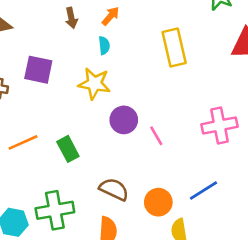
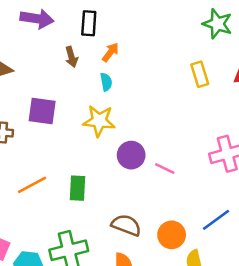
yellow rectangle: (174, 48) -> (200, 74), moved, size x0.7
pink line: (156, 136) -> (165, 169), turned -30
green rectangle: (68, 149) -> (77, 188), turned 35

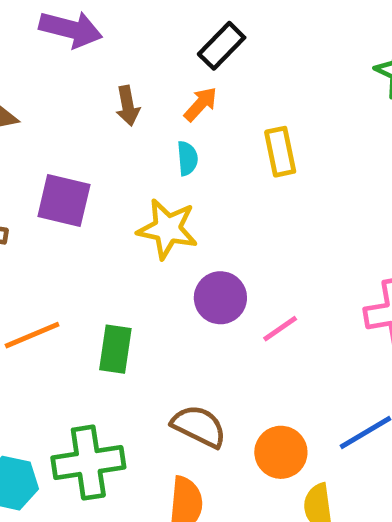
black rectangle: (89, 23) -> (222, 46), moved, turned 35
yellow rectangle: (200, 74) -> (280, 152), moved
pink line: (165, 169) -> (280, 329), turned -66

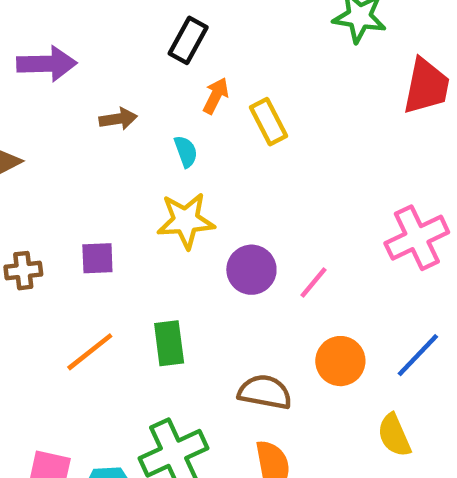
orange arrow: (201, 104) -> (216, 96), moved
brown arrow: (128, 106) -> (118, 119), turned -72
purple square: (64, 200) -> (97, 258), moved, size x0.7
orange circle: (281, 452) -> (340, 361), moved

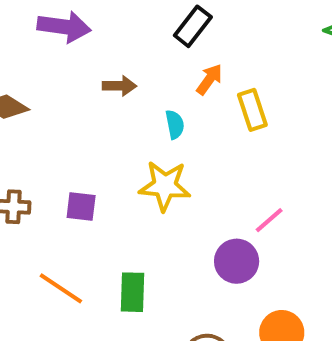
purple circle: (251, 270) -> (237, 261), moved
pink line: (314, 282) -> (269, 220), moved
orange line: (90, 352) -> (61, 288), turned 63

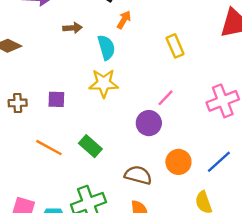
yellow rectangle: (252, 110) -> (175, 46), moved
cyan semicircle: (175, 124) -> (106, 47), size x1.5
green rectangle: (132, 292) -> (90, 146), turned -45

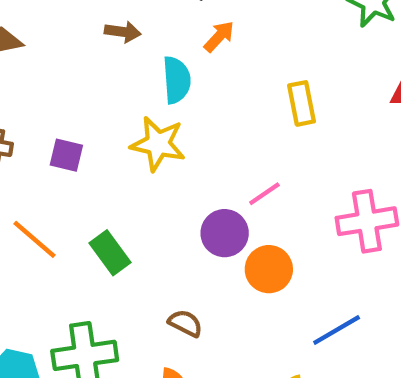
orange circle: (178, 162) -> (269, 269), moved
brown semicircle: (138, 175) -> (185, 323), size x0.7

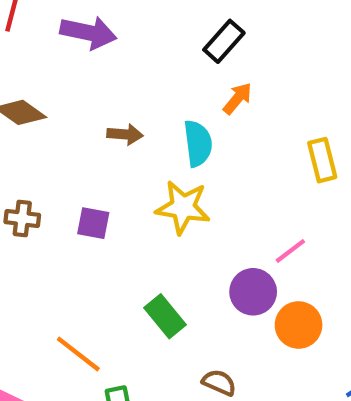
brown arrow: (123, 32) -> (125, 134), moved
orange line: (34, 239) -> (78, 354), moved
green rectangle: (110, 253) -> (165, 316), moved

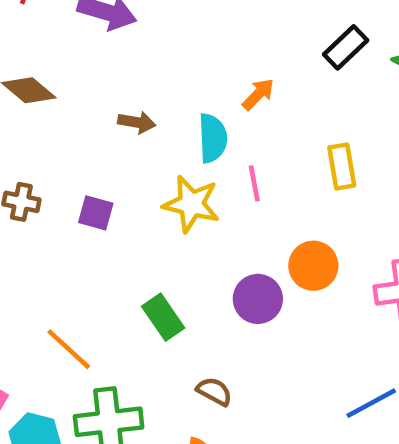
black rectangle: (224, 41) -> (346, 47), moved
pink line: (290, 251) -> (254, 183), moved, turned -68
orange circle: (299, 325) -> (313, 266), moved

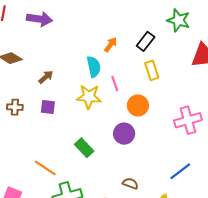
black rectangle: (346, 47) -> (146, 41), moved
brown arrow: (137, 122) -> (46, 77), moved, turned -42
orange circle: (313, 266) -> (138, 105), moved
brown semicircle: (214, 391) -> (130, 184), moved

